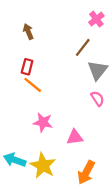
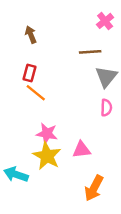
brown line: (83, 47) -> (90, 52), turned 48
pink semicircle: (97, 99) -> (106, 108), turned 35
yellow star: (43, 166) -> (47, 156), moved

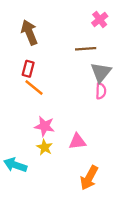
brown arrow: (31, 35) -> (29, 32), size x1.5
pink semicircle: (106, 108) -> (101, 91), moved
yellow star: (47, 156) -> (45, 147), size x0.6

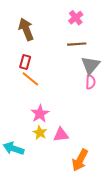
pink cross: (100, 19) -> (76, 18), moved
pink star: (45, 126) -> (40, 114), turned 30
pink triangle: (77, 141) -> (61, 135), moved

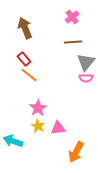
red rectangle: (25, 62) -> (24, 59), turned -56
pink semicircle: (90, 82) -> (86, 78), turned 88

